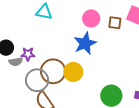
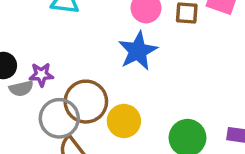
yellow circle: (73, 72) -> (124, 121), moved

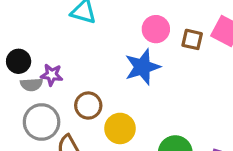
brown circle: (86, 102) -> (88, 106), size x0.7
gray circle: (59, 118) -> (42, 122), moved

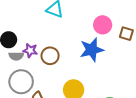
brown circle: (88, 106) -> (50, 56), moved

